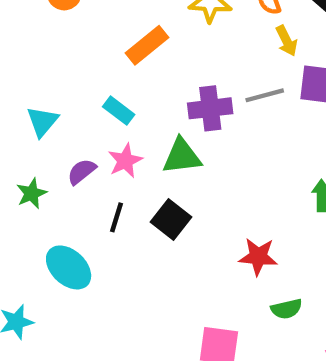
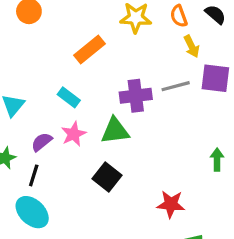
black line: (116, 217) -> (34, 175), moved

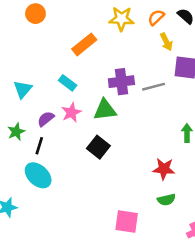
orange semicircle: (179, 16) -> (156, 17), turned 66
gray line: (176, 86) -> (154, 87), moved
red star: (171, 204) -> (164, 169), moved

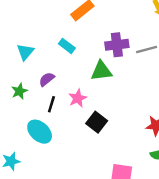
pink star: (71, 112) -> (78, 98), moved
black line: (39, 146) -> (51, 104), moved
black square: (98, 147) -> (97, 122), moved

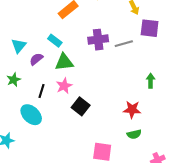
green triangle: (101, 71) -> (64, 62), moved
purple semicircle: (47, 79) -> (36, 59), moved

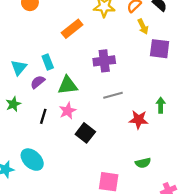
cyan rectangle: (55, 41) -> (48, 62), moved, turned 32
gray line: (124, 44) -> (113, 95), moved
red star: (132, 110) -> (139, 120), moved
cyan ellipse: (31, 115) -> (32, 160), moved

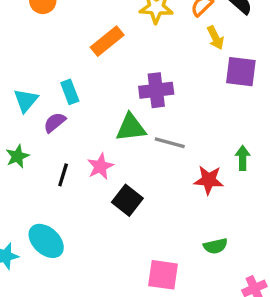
green triangle: (68, 85) -> (131, 127), moved
gray line: (113, 95) -> (170, 143), turned 30

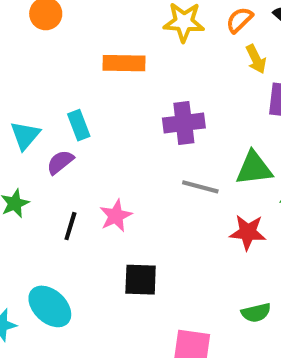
orange rectangle: (107, 41) -> (124, 63), turned 40
green triangle: (131, 127) -> (254, 168), moved
black square: (127, 200) -> (141, 280), moved, turned -36

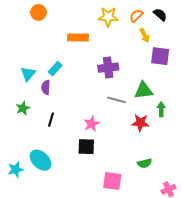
cyan rectangle: (79, 125) -> (55, 69), turned 64
purple semicircle: (60, 162) -> (46, 87), turned -48
pink star: (116, 216) -> (92, 124), moved

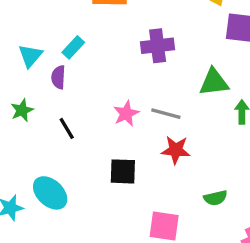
gray line: (116, 100) -> (166, 114), moved
black line: (51, 120) -> (67, 128), turned -48
red star: (140, 123) -> (176, 150), moved
pink star: (92, 124) -> (126, 114), moved

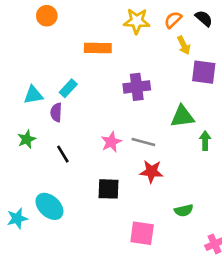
cyan triangle: (30, 56) -> (33, 95), turned 40

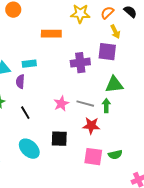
purple square: (204, 72) -> (107, 52), moved
cyan rectangle: (68, 88) -> (29, 64), turned 40
green arrow: (205, 141) -> (106, 106), moved
cyan ellipse: (49, 206) -> (29, 149), moved
pink square: (142, 233) -> (93, 157), moved

